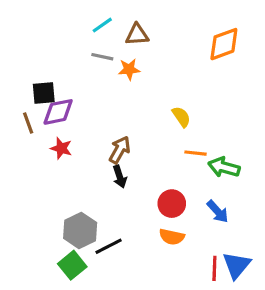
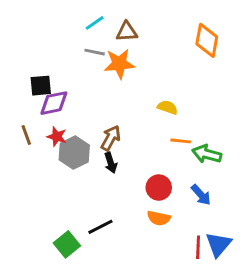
orange diamond: (224, 44) -> (207, 40), turned -60
orange star: (129, 69) -> (119, 64), size x1.5
yellow semicircle: (181, 117) -> (167, 107), turned -36
brown line: (28, 123) -> (26, 135), moved
gray hexagon: (80, 230) -> (74, 153), moved

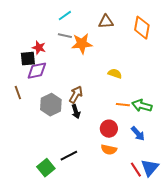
brown triangle: (127, 32) -> (106, 22), moved
red star: (57, 137) -> (39, 48), moved
orange line: (181, 141) -> (123, 105), moved
red line: (198, 247) -> (136, 170), turned -35

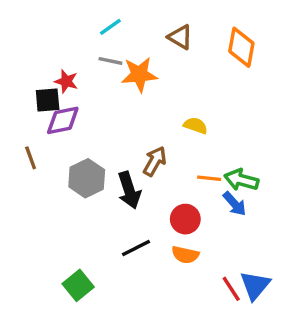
brown triangle: (106, 22) -> (180, 37), turned 35
brown arrow: (76, 95) -> (155, 161), moved
black arrow: (76, 112) -> (129, 190), size x1.5
blue arrow: (138, 134) -> (235, 204), moved
black line: (69, 156) -> (136, 248), moved

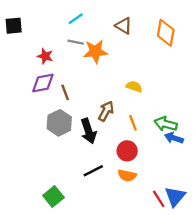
black square: (48, 100) -> (14, 26), moved
brown line: (31, 158) -> (65, 92), moved
orange line: (209, 178) -> (133, 123), moved, turned 63
blue arrow: (235, 204) -> (174, 138), moved, turned 150

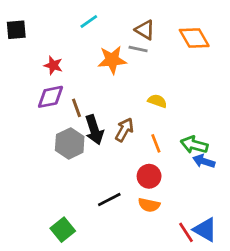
orange diamond: (166, 33) -> (194, 38), turned -40
gray line: (76, 42) -> (138, 49), moved
black arrow: (88, 131) -> (94, 130), moved
blue triangle: (175, 196) -> (205, 230), turned -40

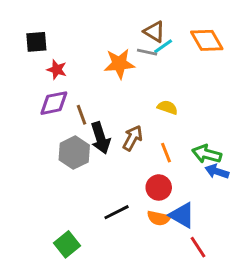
cyan line: (89, 22) -> (163, 46), moved
black square: (16, 30) -> (36, 42), moved
blue triangle: (205, 230) -> (182, 215), moved

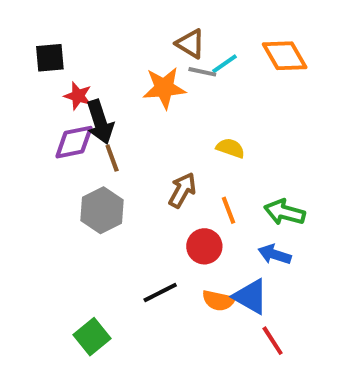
brown triangle: (154, 32) -> (190, 44), moved
black arrow: (100, 138) -> (100, 122), moved
blue arrow: (217, 171) -> (275, 254), moved
red circle: (159, 187) -> (204, 246), moved

